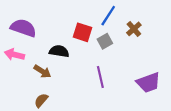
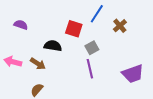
purple semicircle: (23, 28) -> (21, 25), size x0.6
gray square: (105, 41) -> (92, 48), moved
pink arrow: (14, 55) -> (13, 62), moved

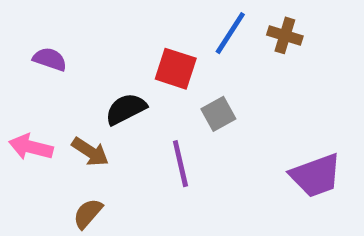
brown cross: (120, 26) -> (285, 35), moved, turned -32
black semicircle: (53, 46) -> (126, 109), turned -36
purple line: (90, 69) -> (180, 164), moved

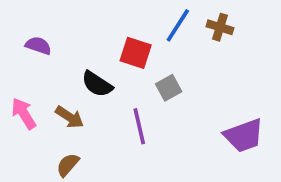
black semicircle: (126, 109) -> (97, 84), turned -120
pink arrow: (31, 147) -> (24, 113), turned 44

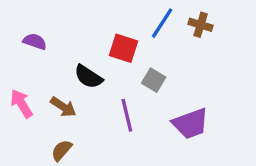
gray square: (169, 88) -> (154, 80), turned -30
purple trapezoid: (244, 135) -> (191, 124), moved

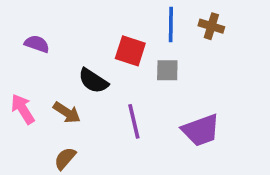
blue line: (162, 23) -> (171, 24), turned -32
gray square: (154, 80) -> (167, 70), moved, turned -30

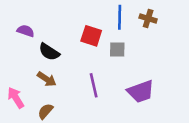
black semicircle: (93, 81) -> (49, 52), moved
pink arrow: (23, 109) -> (16, 98), moved

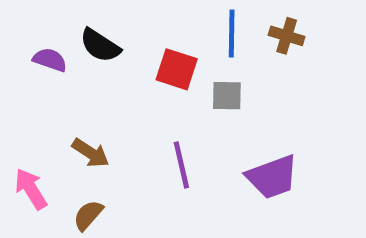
black semicircle: (49, 52) -> (100, 45), moved

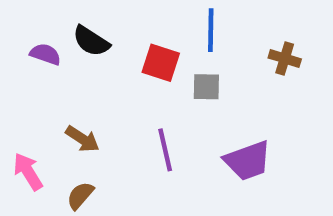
brown cross: (287, 36) -> (285, 58), moved

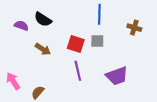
red square: (161, 63) -> (76, 44), moved
brown arrow: (82, 139) -> (43, 49), moved

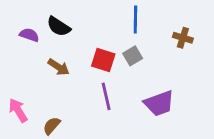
gray square: (97, 41) -> (133, 56), turned -32

